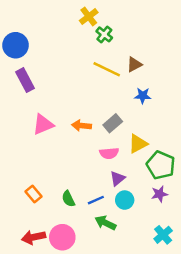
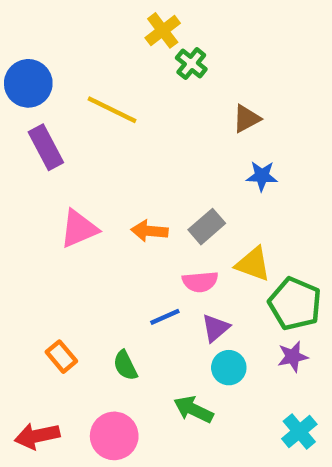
yellow line: (107, 69) -> (112, 110), moved
yellow triangle: (138, 144) -> (253, 264), turned 48
blue line: (96, 200) -> (165, 317), moved
red arrow: (33, 237) -> (37, 436), moved

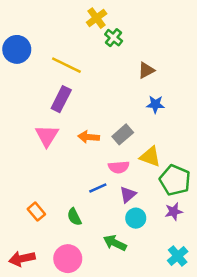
purple rectangle: (46, 147) -> (61, 99), moved, turned 55
pink triangle: (79, 229) -> (47, 136), turned -35

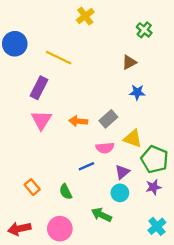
green cross: (114, 38) -> (144, 30), moved
purple rectangle: (61, 99) -> (39, 88), moved
purple triangle: (128, 195) -> (122, 172), moved

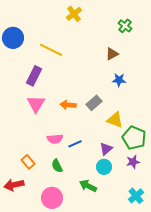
pink semicircle: (105, 148) -> (55, 139), moved
red arrow: (19, 229) -> (14, 185), moved

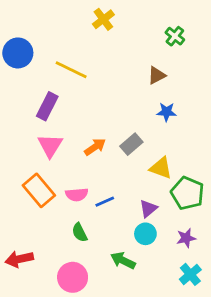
orange arrow: (68, 105) -> (95, 147), turned 140
orange rectangle: (28, 162) -> (39, 190), moved, size x1.6
purple star: (133, 162) -> (186, 238), moved

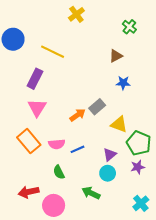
orange arrow: (95, 147) -> (77, 115), moved
purple star: (186, 238) -> (138, 167), moved
red arrow: (19, 259) -> (29, 192), moved

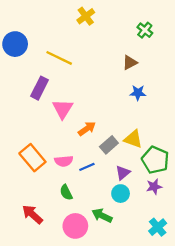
gray rectangle: (97, 107) -> (109, 145), moved
pink triangle: (37, 108) -> (63, 109), moved
red arrow: (29, 192) -> (32, 214), turned 54
pink circle: (54, 205) -> (75, 226), moved

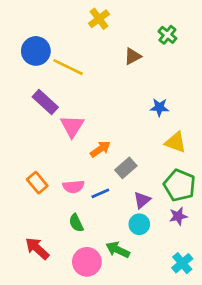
blue circle: (15, 44) -> (36, 51), moved
brown triangle: (130, 63) -> (133, 56), moved
purple rectangle: (39, 88) -> (45, 102), turned -75
yellow triangle: (133, 139) -> (176, 142), moved
orange rectangle: (32, 158) -> (37, 183), size x0.7

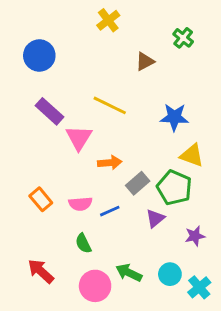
yellow line: (68, 67) -> (110, 105), moved
blue star: (159, 107) -> (174, 117), size x1.4
orange arrow: (100, 149) -> (110, 163), turned 30
green pentagon: (180, 185) -> (174, 188), moved
cyan circle: (139, 224) -> (170, 274), moved

